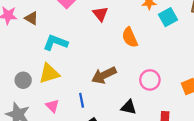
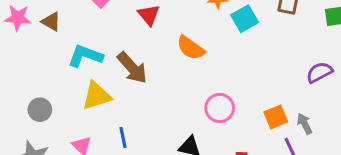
orange semicircle: (130, 37) -> (191, 48), turned -30
yellow triangle: (49, 74) -> (97, 96), moved
brown arrow: (104, 75) -> (132, 68), moved, turned -105

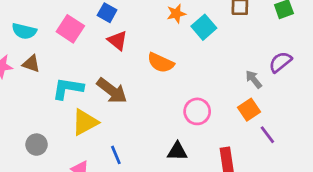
gray arrow: (305, 124) -> (254, 79), moved

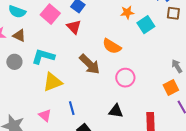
red triangle: (117, 41) -> (74, 27), moved
brown arrow: (112, 91) -> (90, 64), moved
pink circle: (197, 111) -> (125, 78), moved
gray circle: (37, 145) -> (14, 62), moved

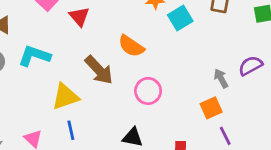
yellow triangle: (52, 82) -> (65, 97), moved

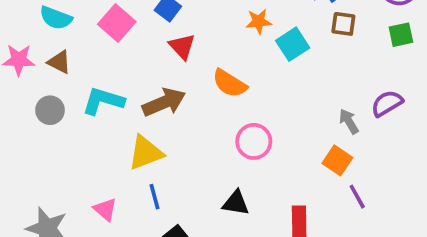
red triangle: (79, 17) -> (182, 46), moved
brown arrow: (99, 70) -> (164, 102), moved, turned -68
orange square: (211, 108) -> (337, 160), turned -30

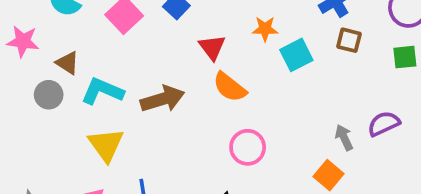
red triangle: (182, 46) -> (212, 47), moved
brown triangle: (59, 62) -> (67, 63), moved
yellow triangle: (146, 153) -> (106, 145), moved, turned -51

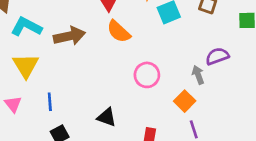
purple semicircle: (384, 124) -> (217, 56), moved
pink circle: (248, 147) -> (147, 75), moved

